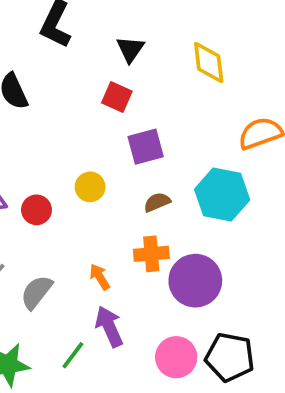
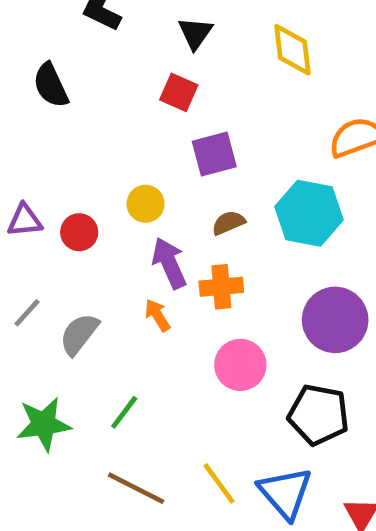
purple circle: (195, 281) -> (335, 320), moved
purple arrow: (109, 327) -> (169, 263), moved
pink circle: (176, 357) -> (240, 365), moved

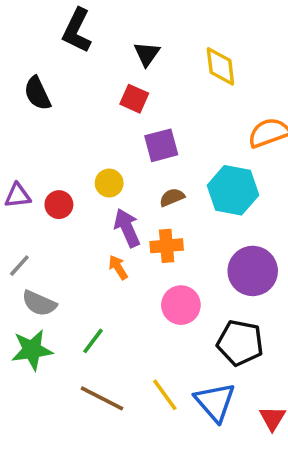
gray semicircle: (79, 334) -> (39, 303), moved, turned -104

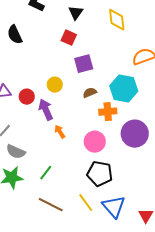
purple arrow: (127, 228) -> (46, 110), moved
orange cross: (167, 246) -> (108, 112), moved
pink circle: (181, 305) -> (95, 142), moved
black pentagon: (240, 343) -> (100, 174), moved

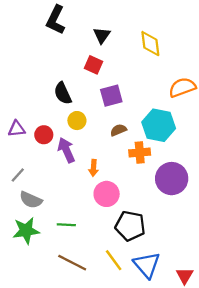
black semicircle: (15, 35) -> (63, 93), moved
orange arrow: (60, 132) -> (94, 168), moved, turned -144
pink circle: (95, 142) -> (107, 194), moved
green line: (46, 173) -> (66, 225), turned 56

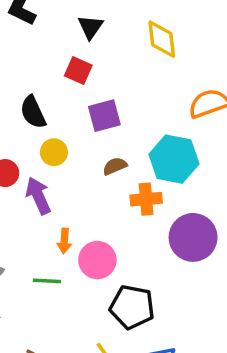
orange arrow: (94, 168) -> (64, 241), moved
green line: (66, 225) -> (47, 281), moved

